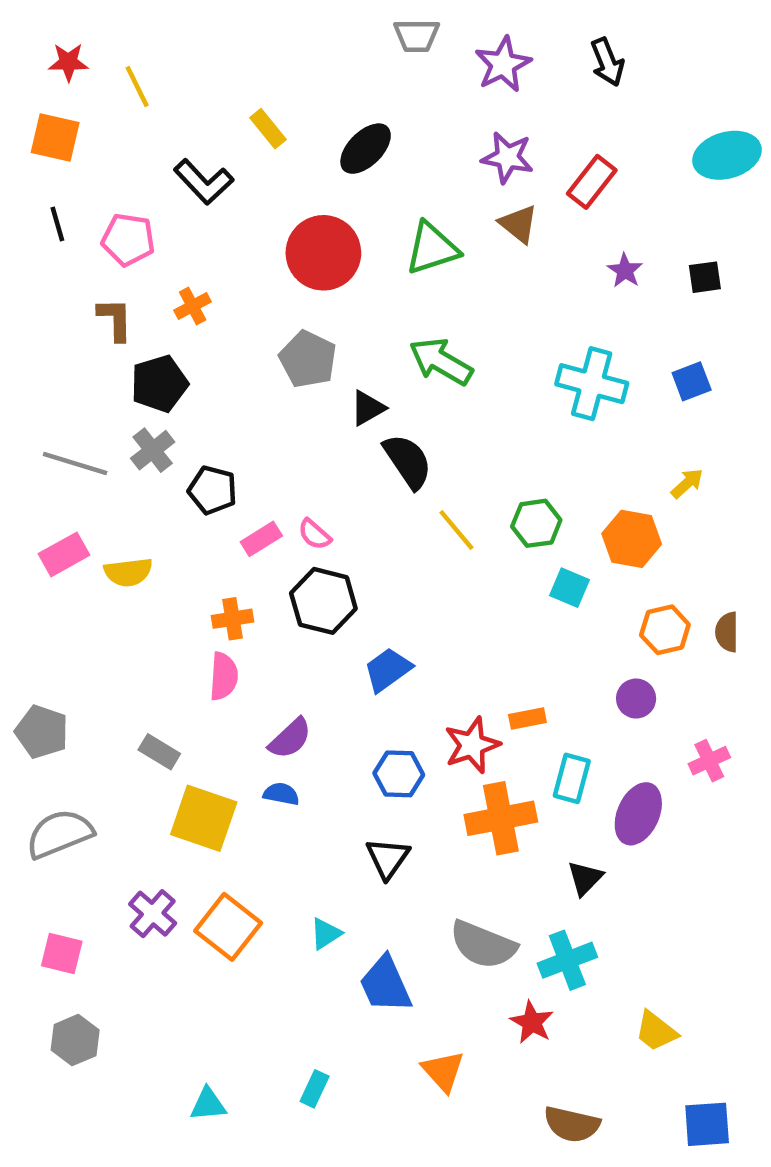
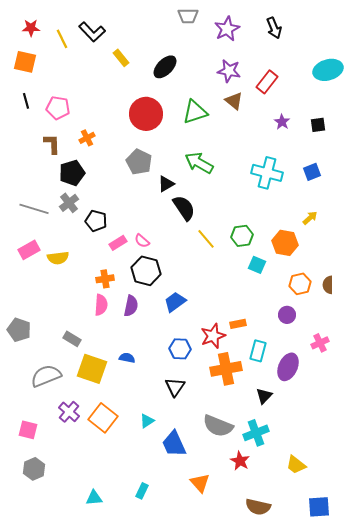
black L-shape: (204, 182) -> (92, 32), moved
purple semicircle: (290, 738) -> (131, 306), moved, turned -35
gray semicircle: (60, 834) -> (46, 376), moved

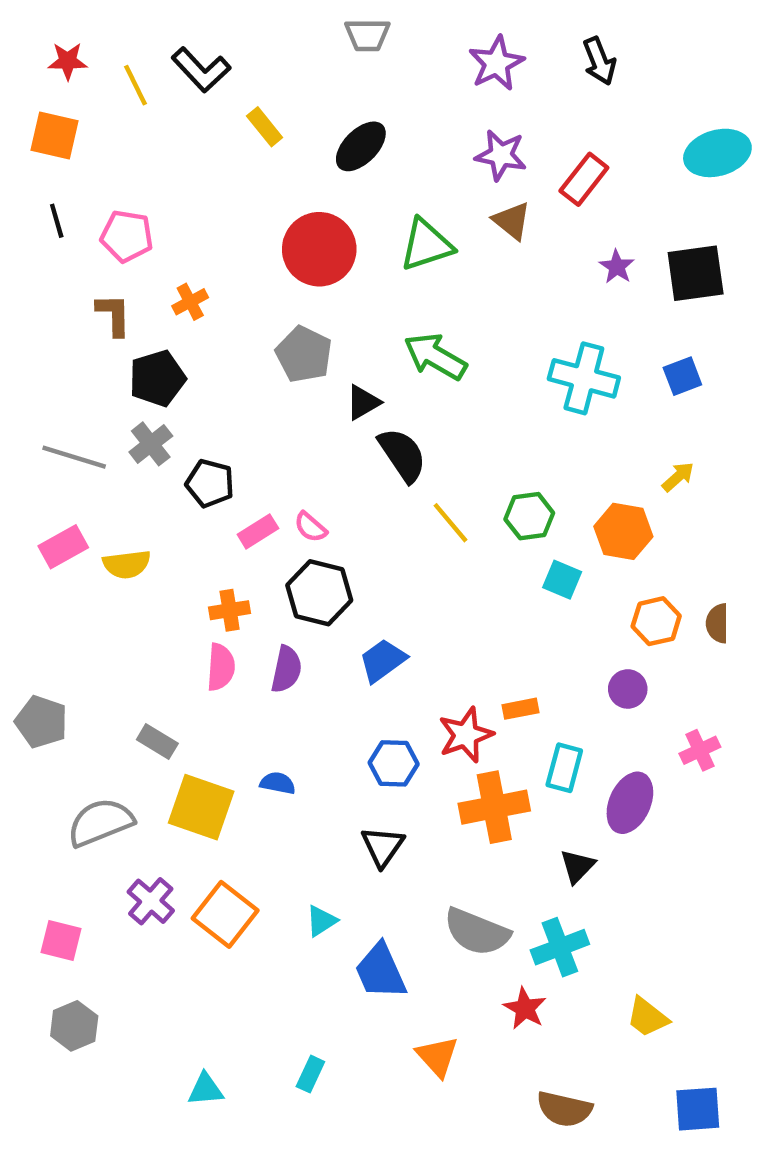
gray trapezoid: (188, 16) -> (367, 35), moved
black square: (318, 125) -> (696, 273), size x1.8

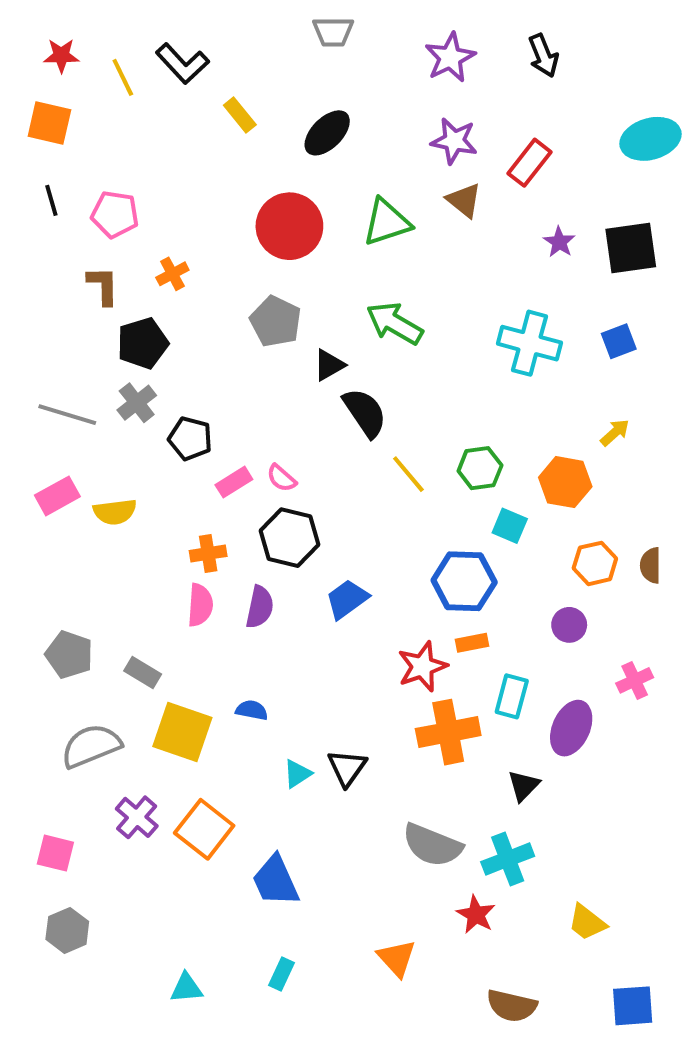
gray pentagon: (41, 722) -> (69, 655), moved
blue hexagon: (394, 763) -> (464, 581), moved, size x1.4
cyan triangle: (321, 921) -> (297, 774), moved
blue trapezoid: (380, 971) -> (276, 881), moved

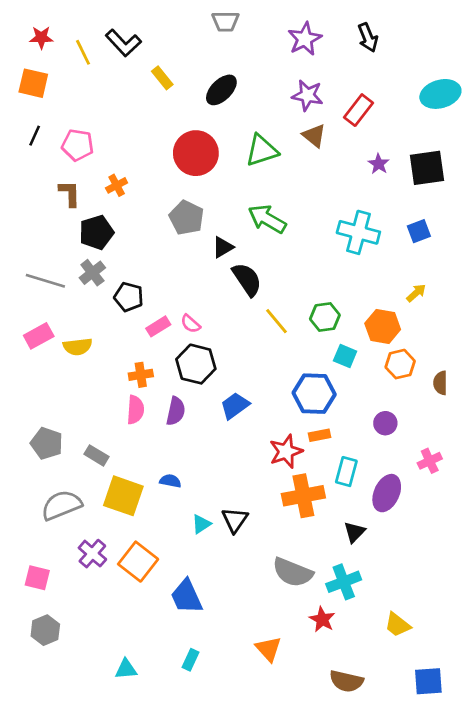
black line: (51, 200) -> (35, 136), turned 40
orange hexagon: (595, 563) -> (400, 364), moved

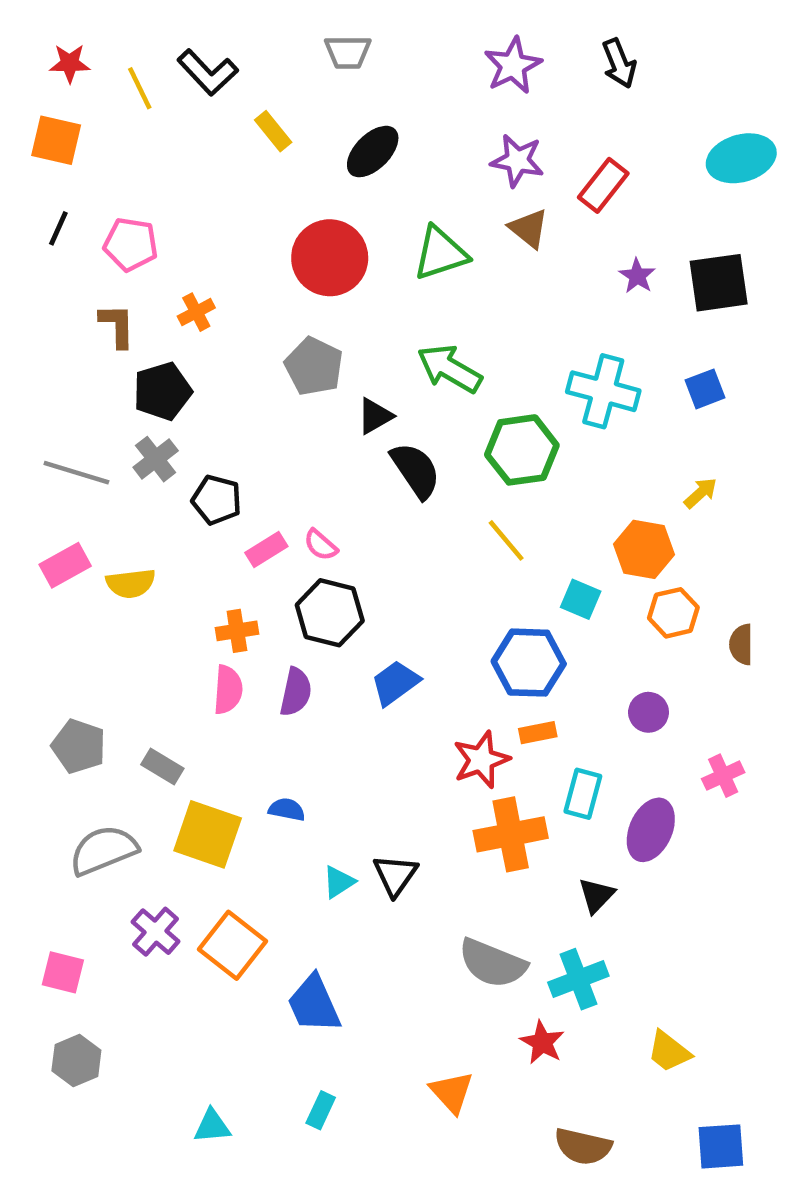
gray trapezoid: (225, 21) -> (348, 52), moved
green hexagon: (325, 317) -> (522, 450), moved, size x1.4
yellow line: (277, 321) -> (506, 540), moved

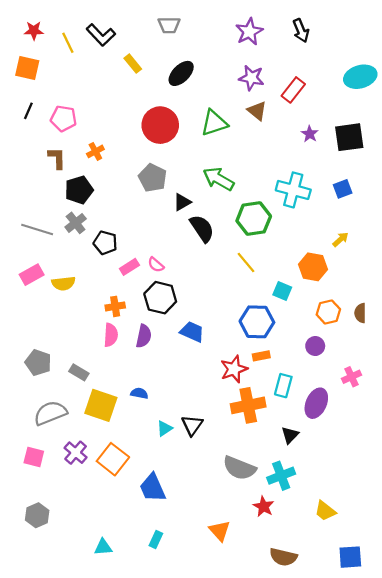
orange hexagon: (673, 613) -> (328, 312), moved
blue trapezoid: (395, 683) -> (192, 332), turned 60
pink square: (63, 972) -> (34, 457), moved

